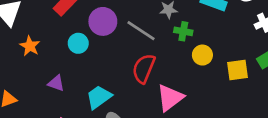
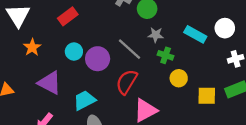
purple circle: (103, 21) -> (98, 59), moved
purple triangle: (56, 83) -> (50, 83), size x1.6

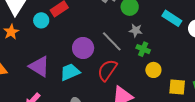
cyan rectangle: (195, 34) -> (172, 18), moved
orange star: (32, 47) -> (11, 32), moved
cyan circle: (74, 52) -> (41, 20), moved
cyan trapezoid: (84, 100) -> (70, 72), moved

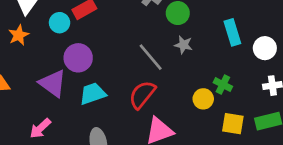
cyan rectangle: (172, 18) -> (232, 32), turned 36
purple circle: (83, 48) -> (78, 58), moved
green cross: (143, 49) -> (223, 85), moved

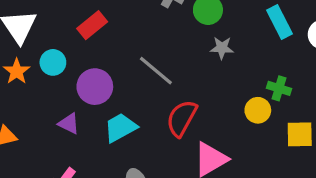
cyan circle: (60, 23) -> (53, 62), moved
gray line: (151, 57) -> (156, 71), moved
purple triangle: (53, 83) -> (69, 124), size x0.6

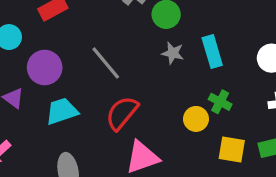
cyan rectangle: (279, 22) -> (212, 51), moved

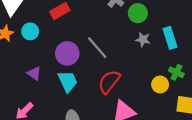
purple circle: (45, 68) -> (67, 53), moved
cyan trapezoid: (62, 111) -> (68, 81), turned 85

